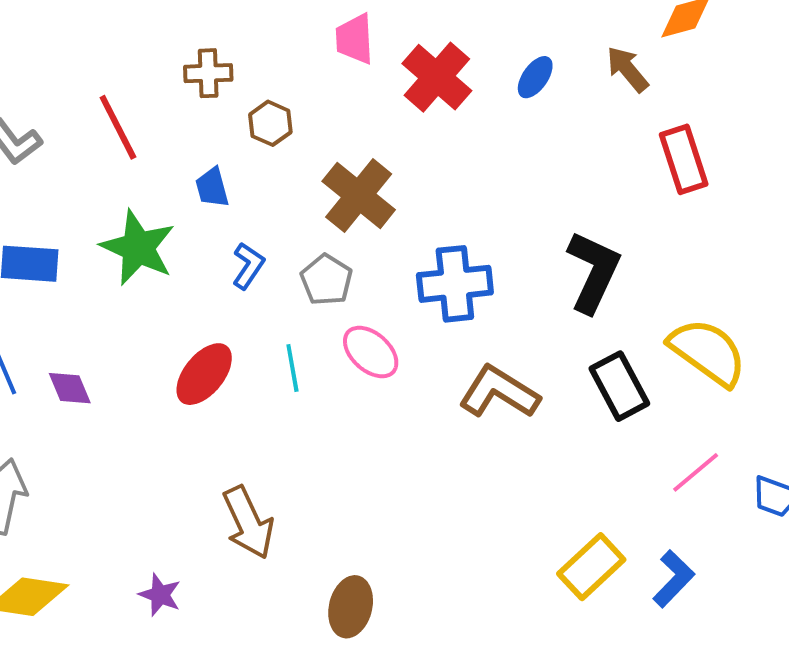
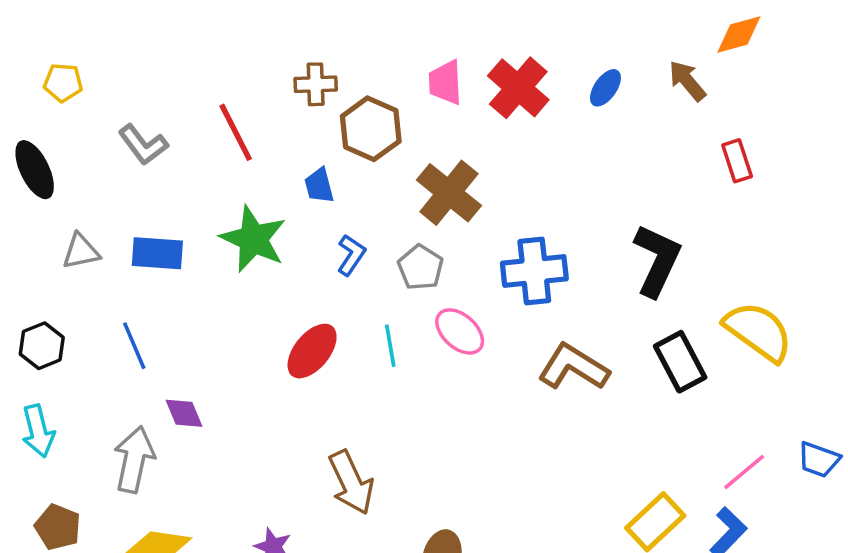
pink trapezoid: (355, 39) -> (445, 83), moved
brown hexagon: (270, 123) -> (371, 129), size x1.6
red rectangle: (684, 159) -> (737, 161), size x0.7
purple diamond: (70, 388) -> (184, 413), moved
pink line: (696, 472) -> (744, 472), moved

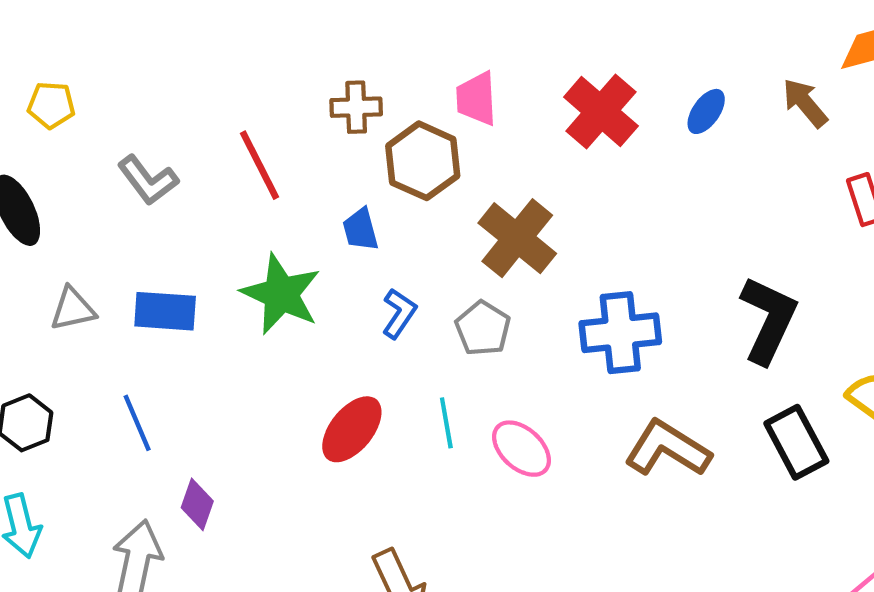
pink trapezoid: (445, 83) -> (476, 99), moved
pink ellipse: (460, 331) -> (521, 449), moved
purple diamond: (184, 413) -> (197, 504), turned 42

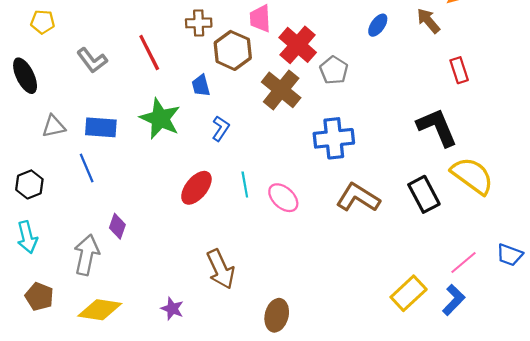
red cross: (601, 111) -> (298, 45), moved
black L-shape: (768, 320) -> (437, 127), moved, turned -48
gray pentagon: (483, 328) -> (334, 70), moved
blue line: (137, 423) -> (87, 168), moved

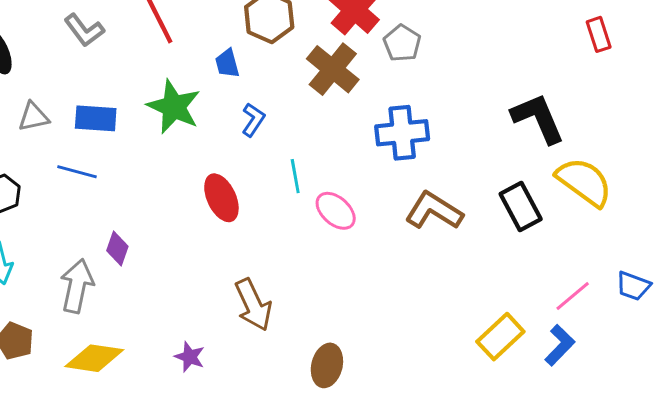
red rectangle: (459, 70) -> (599, 34), moved
blue line: (87, 168) -> (77, 172), turned -52
cyan line: (245, 184) -> (295, 176), moved
red ellipse: (196, 188) -> (221, 198), turned -64

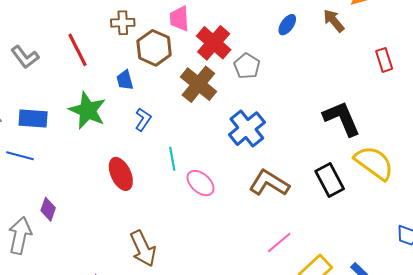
blue cross: (402, 133) -> (247, 129), turned -33
pink line: (573, 296) -> (279, 243), moved

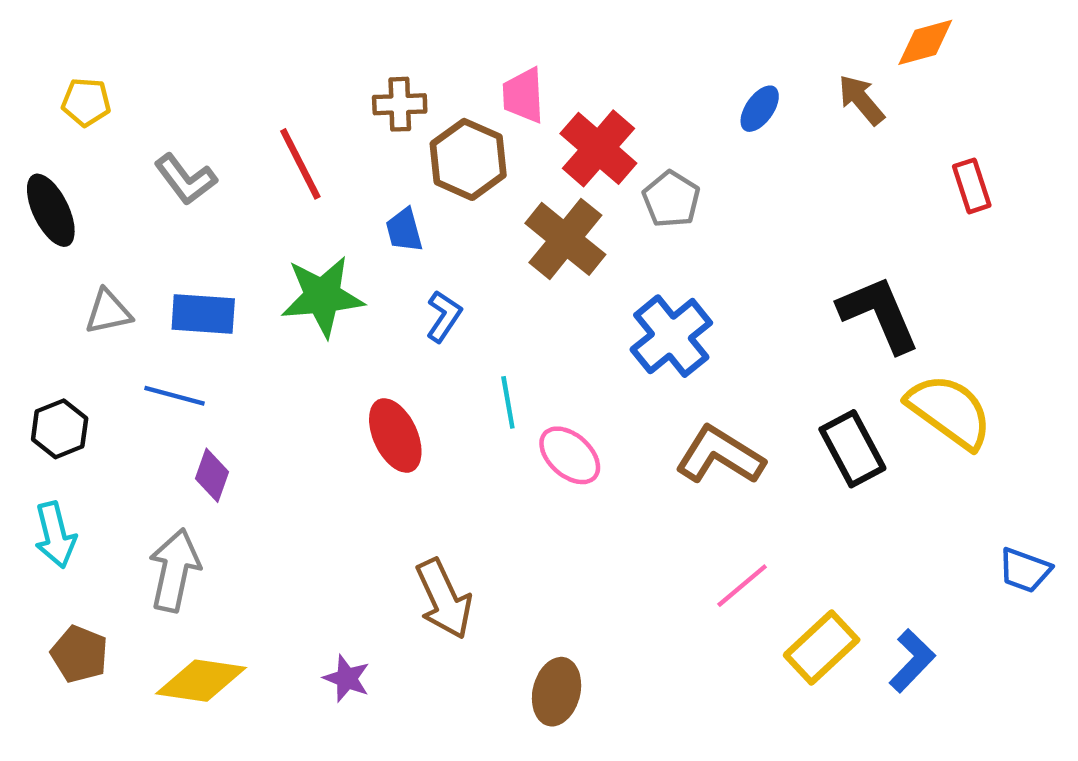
green star: (88, 110) -> (322, 296), turned -30
purple diamond: (48, 209) -> (212, 475), moved

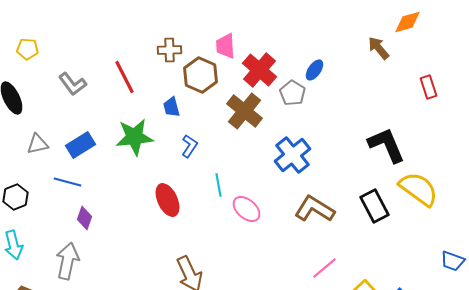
blue ellipse: (760, 109) -> (314, 70), moved
blue rectangle: (203, 314) -> (80, 145), turned -36

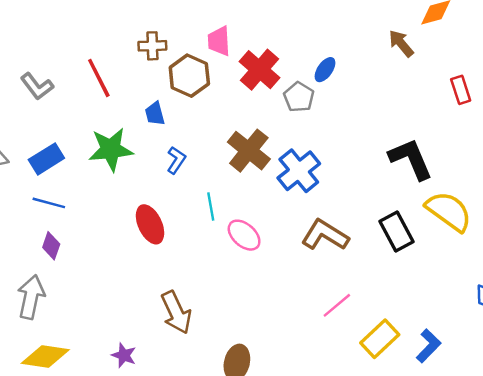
brown cross: (244, 111) -> (249, 151), moved
blue line: (68, 182) -> (49, 203), moved

